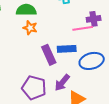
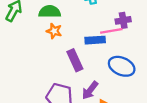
blue rectangle: (67, 49) -> (95, 40), moved
blue ellipse: (92, 61) -> (122, 66), turned 40

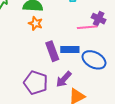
purple cross: (123, 20) -> (99, 19), turned 32
blue rectangle: (95, 40) -> (70, 49), moved

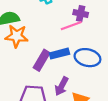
orange star: (36, 23) -> (17, 36), size x1.5
purple rectangle: (52, 51) -> (42, 60), turned 66

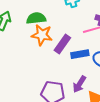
purple rectangle: (42, 60) -> (62, 44), moved

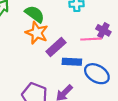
green semicircle: (36, 18) -> (35, 14), turned 30

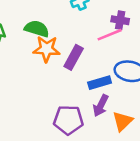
blue rectangle: (72, 62) -> (100, 83), moved

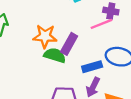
green semicircle: (37, 29) -> (55, 55), moved

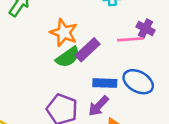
green semicircle: (55, 55) -> (68, 57), turned 110

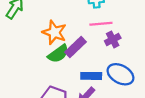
purple cross: (145, 28) -> (113, 39), moved, turned 35
pink line: (130, 39) -> (101, 24), moved

